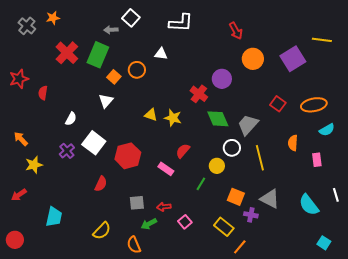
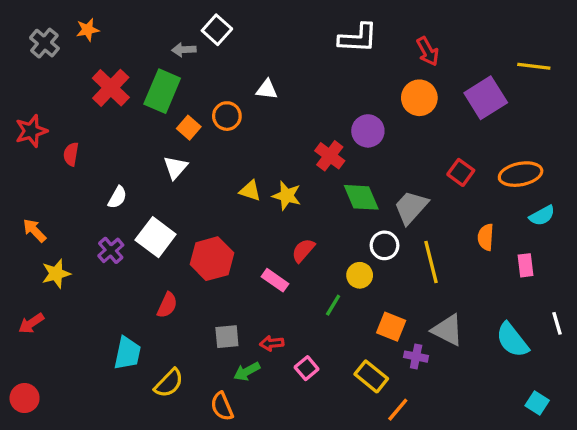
white L-shape: (181, 23) -> (358, 38), moved
red arrow: (236, 31) -> (428, 51), moved
cyan trapezoid: (54, 217) -> (127, 353), moved

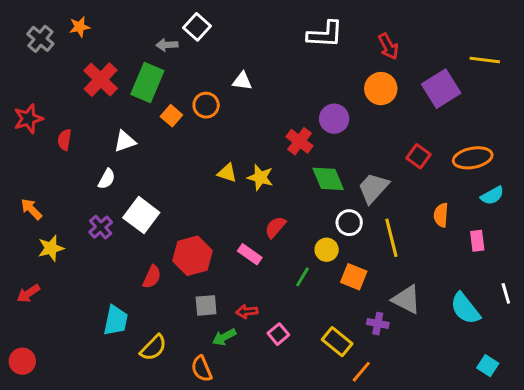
white triangle: (175, 167) -> (125, 141), moved, turned 30
red hexagon: (212, 259) -> (193, 256), moved
orange square: (391, 327) -> (354, 277), moved

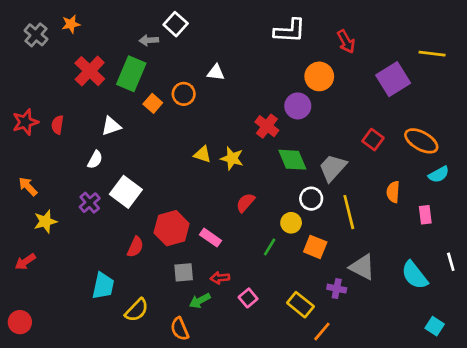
orange circle: (381, 89) -> (319, 76), moved
red star: (28, 119) -> (25, 122), moved
orange ellipse: (473, 158) -> (421, 141), turned 40
pink rectangle: (250, 254) -> (211, 238), moved

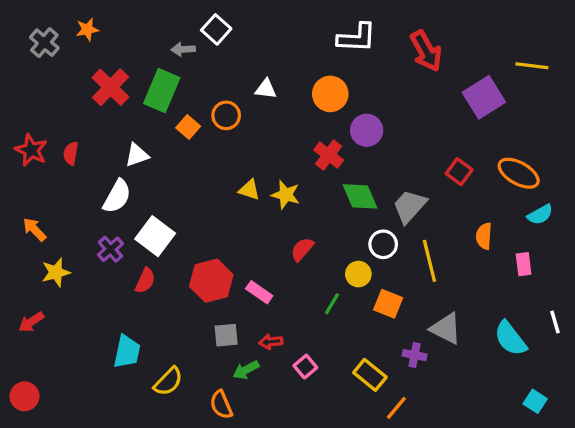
red arrow: (346, 42) -> (426, 51), size x1.4
orange circle: (319, 76) -> (330, 94), moved
red star: (25, 122) -> (31, 150), turned -30
white semicircle: (95, 160) -> (117, 196), size x1.5
red semicircle: (135, 247) -> (145, 281), moved

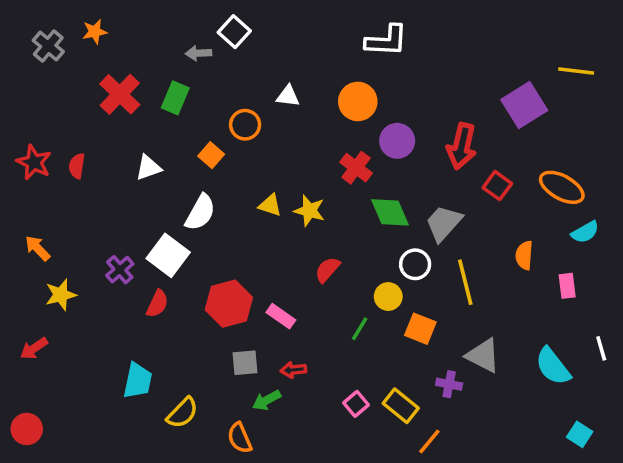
red arrow: (426, 51) -> (462, 146), moved, turned 42
green rectangle: (162, 91) -> (175, 98), size x0.7
orange square: (188, 127) -> (211, 155), moved
white semicircle: (117, 196) -> (200, 212), moved
pink square: (305, 367) -> (356, 404), moved

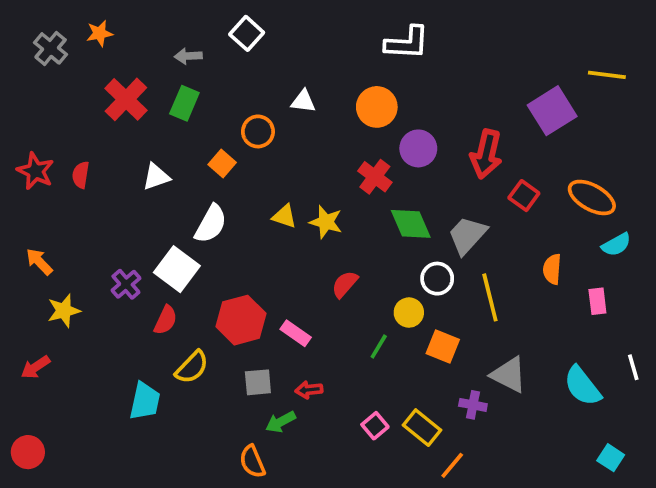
gray arrow: (199, 53) -> (188, 56), moved
yellow semicircle: (182, 413) -> (192, 367), moved

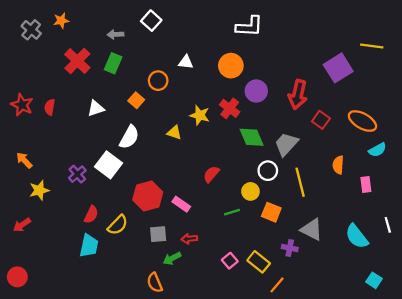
yellow star: (326, 222) -> (200, 115), moved
red semicircle: (166, 320) -> (91, 215), moved
green line: (379, 346) -> (232, 212), turned 42

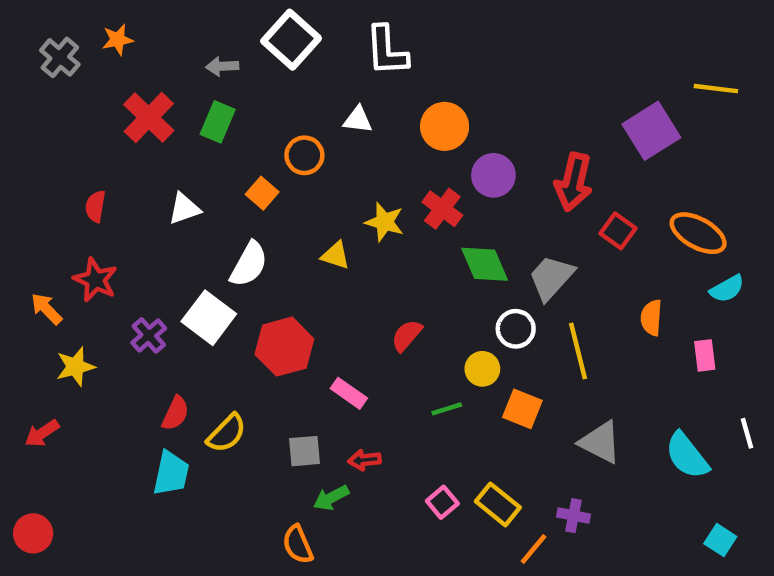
white square: (151, 21) -> (291, 40), size x1.4
white L-shape: (249, 26) -> (387, 51), moved, turned 84
red star: (22, 105) -> (95, 280), moved
red hexagon: (148, 196) -> (284, 347), moved
purple cross: (290, 248) -> (574, 516), moved

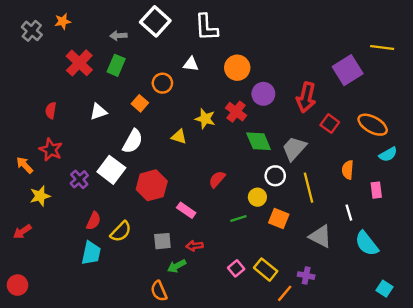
white line: (747, 433) -> (349, 213), moved

